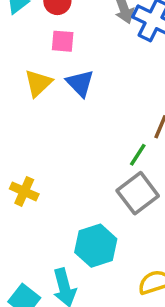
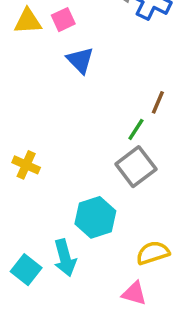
pink square: (63, 41) -> (63, 20), turned -30
yellow triangle: (38, 83) -> (28, 21), moved, turned 40

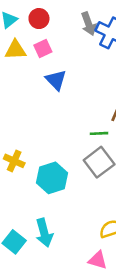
green line: (136, 129) -> (99, 133), turned 54
cyan hexagon: (95, 217) -> (52, 178), moved

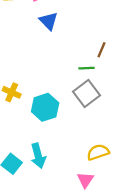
pink triangle: (98, 260) -> (85, 180), turned 48

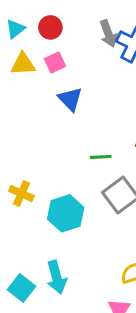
green line: (86, 68) -> (101, 157), moved

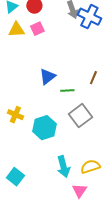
blue triangle: (70, 99) -> (47, 77), moved, turned 36
cyan arrow: (57, 277) -> (63, 167), moved

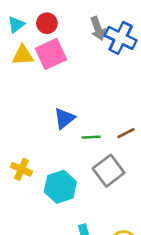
pink square: (37, 29) -> (51, 54), size x1.6
brown line: (93, 78) -> (126, 133), moved, turned 40

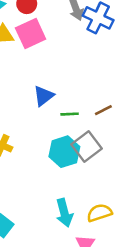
cyan hexagon: (60, 187) -> (64, 152), moved

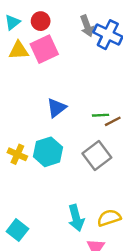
green line: (70, 114) -> (101, 115), moved
cyan hexagon: (64, 152) -> (48, 152), moved

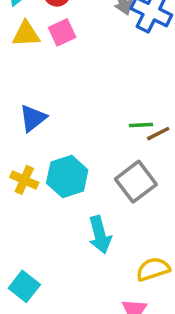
pink square: (44, 49) -> (62, 32), size x0.7
blue triangle: (57, 108) -> (33, 118), moved
cyan arrow: (76, 218) -> (100, 235), moved

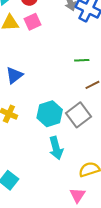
green line: (141, 125) -> (82, 60), moved
cyan hexagon: (67, 176) -> (50, 114), moved

